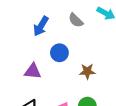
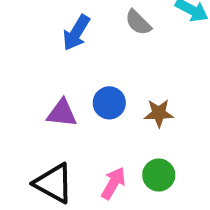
blue circle: (59, 53) -> (109, 103), moved

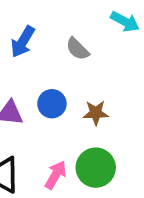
gray semicircle: (138, 22) -> (77, 49), moved
green circle: (159, 175) -> (96, 168), size x1.4

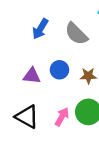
gray semicircle: (77, 49) -> (76, 34), size x1.5

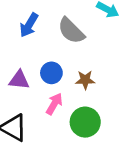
pink arrow: (62, 117) -> (54, 104), moved

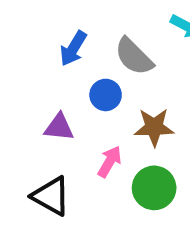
blue circle: (51, 73) -> (106, 95), moved
brown star: (85, 80) -> (154, 127), size x1.4

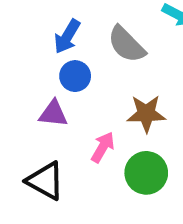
blue circle: (106, 95) -> (75, 76), moved

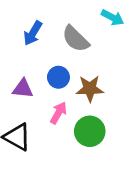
blue circle: (75, 76) -> (58, 77), moved

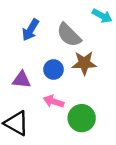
brown star: (90, 89) -> (84, 63), moved
pink arrow: (58, 113) -> (54, 101), turned -102

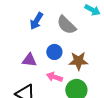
brown star: (84, 63) -> (78, 61), moved

